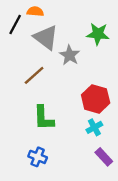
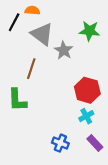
brown line: (34, 75) -> (31, 69), turned -30
green L-shape: (44, 118) -> (17, 100), moved
blue cross: (38, 157) -> (60, 143), moved

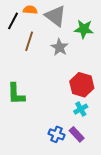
gray triangle: (42, 34) -> (55, 16), moved
brown line: (31, 69) -> (29, 41), moved
purple rectangle: (95, 143) -> (77, 134), moved

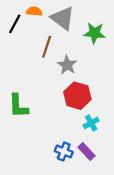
brown line: (29, 41) -> (47, 47), moved
gray star: (60, 47) -> (67, 65), moved
red hexagon: (82, 85) -> (77, 96), moved

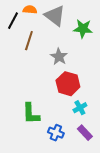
brown line: (47, 47) -> (29, 41), moved
green L-shape: (18, 106) -> (31, 114), moved
purple rectangle: (87, 151) -> (85, 133), moved

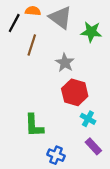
cyan cross: (80, 108) -> (88, 119), turned -32
blue cross: (56, 133) -> (56, 155), moved

